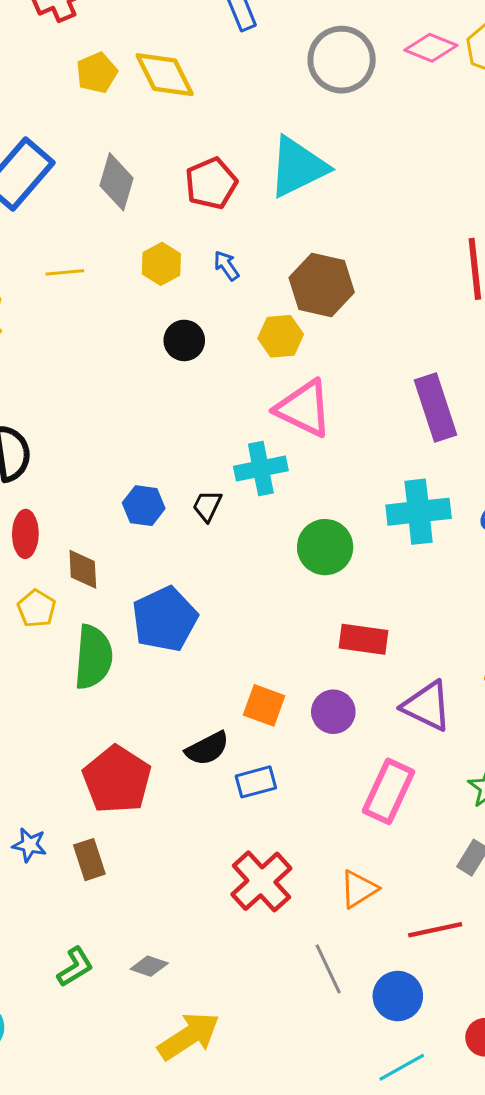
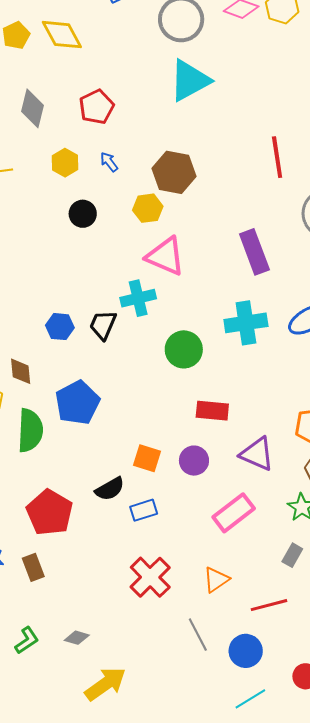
cyan triangle: (298, 167) -> (190, 80), moved
black trapezoid: (207, 506) -> (103, 325), size x1.4
pink rectangle: (389, 791) -> (234, 513), turned 30

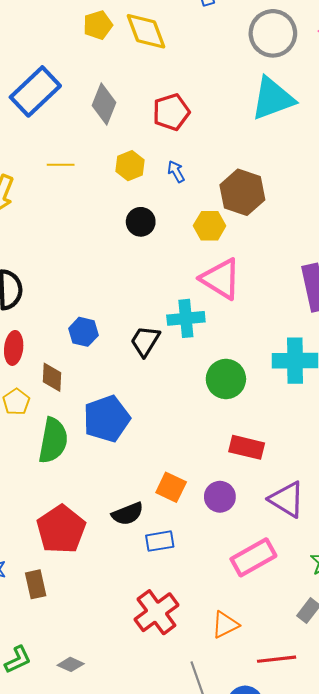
blue hexagon: (60, 327) -> (83, 332), moved

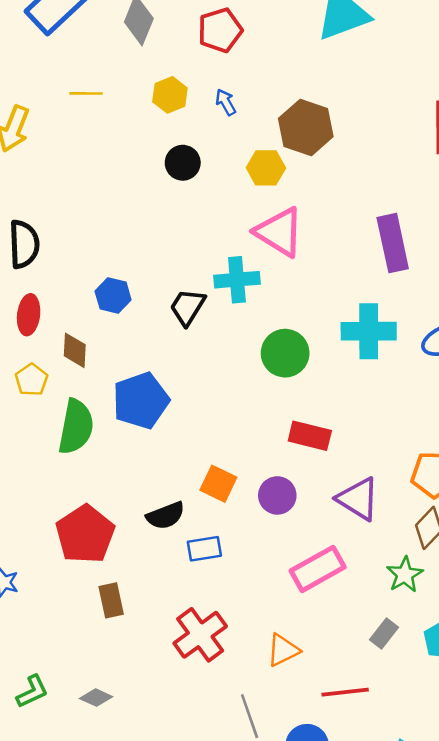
brown rectangle: (36, 584) -> (111, 600), moved

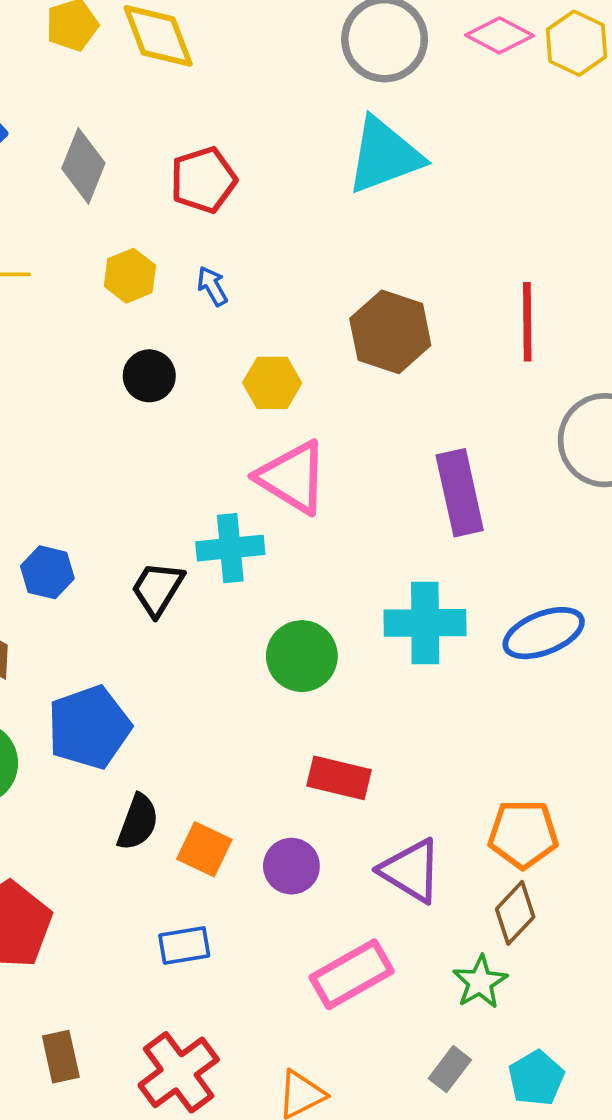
brown hexagon: (306, 127) -> (390, 332), moved
black semicircle: (166, 516) -> (138, 822), moved, turned -48
brown rectangle: (111, 600) -> (61, 1057), moved

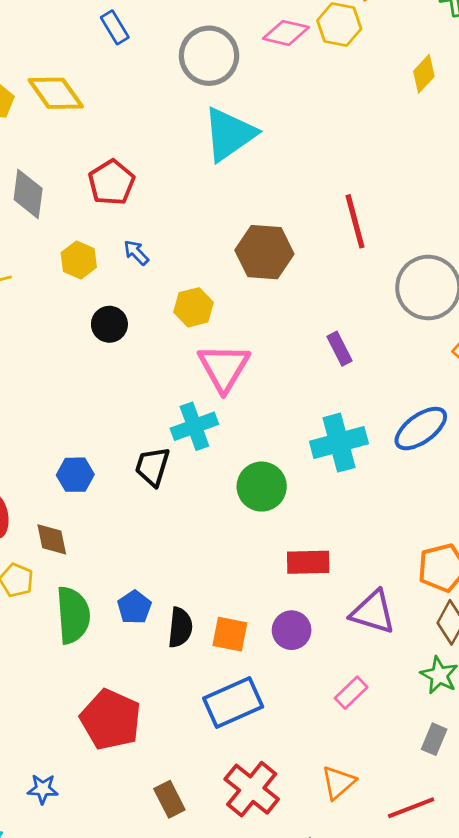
pink triangle: (292, 477) -> (224, 368), turned 44
purple rectangle: (460, 493) -> (340, 349), size x0.6
blue pentagon: (89, 727) -> (134, 607), moved, size x0.6
blue rectangle: (184, 945) -> (233, 703), size x1.6
pink rectangle: (352, 974) -> (351, 693), size x0.6

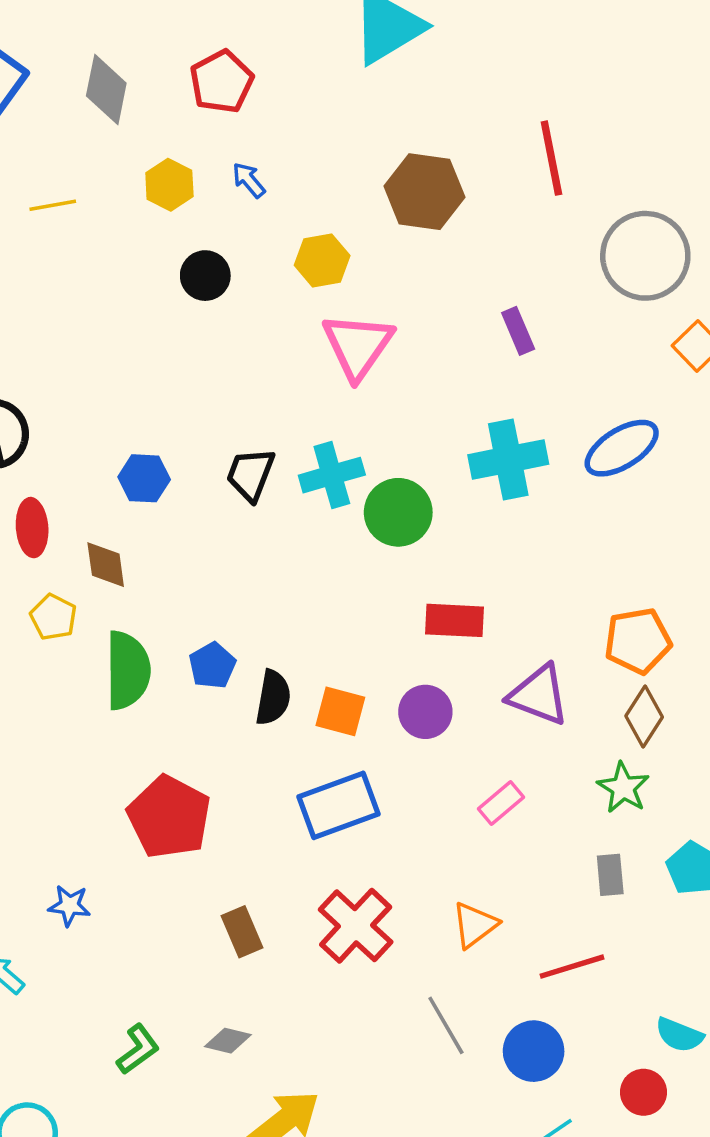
cyan cross: (194, 426) -> (332, 475), moved
gray rectangle: (434, 739) -> (610, 875), turned -32

